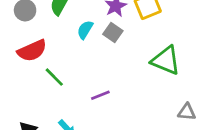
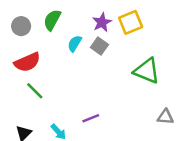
green line: (54, 77) -> (35, 91), moved
purple line: (100, 95) -> (91, 118), moved

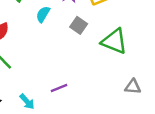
gray square: (99, 46) -> (79, 25), moved

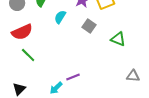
green triangle: (114, 41) -> (118, 39), size x0.7
cyan arrow: (27, 102) -> (56, 88), moved, turned 88

